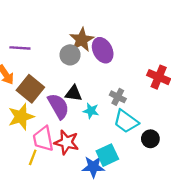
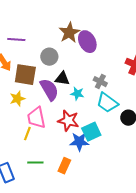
gray circle: (70, 55) -> (49, 57), moved
brown square: (30, 89) -> (25, 75), turned -30
yellow star: (21, 117) -> (17, 99), size x0.7
red star: (67, 142) -> (68, 121), moved

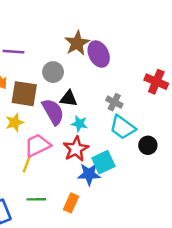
cyan star: (77, 94) -> (79, 124), moved
pink trapezoid: (36, 118) -> (37, 145), turned 75
red star: (68, 121) -> (76, 149), turned 30

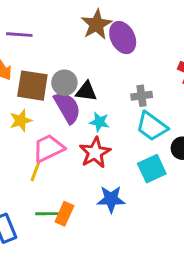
gray circle: (53, 72) -> (64, 83), moved
gray cross: (114, 102) -> (142, 96), turned -35
cyan square: (103, 162) -> (152, 169), moved
blue star: (89, 174) -> (111, 199), moved
orange rectangle: (71, 203) -> (64, 214), moved

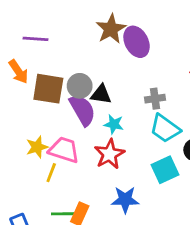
yellow star: (21, 121) -> (37, 147), moved
pink trapezoid: (48, 148) -> (64, 150), turned 44

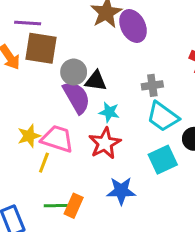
brown square: (48, 89) -> (41, 48), moved

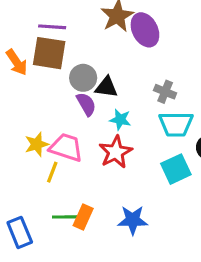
purple line: (28, 23) -> (52, 27), moved
gray cross: (152, 85) -> (165, 92), turned 30
purple semicircle: (77, 97) -> (86, 104), size x0.7
cyan trapezoid: (163, 117) -> (176, 124), turned -36
blue star: (121, 191) -> (133, 220), moved

